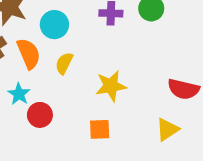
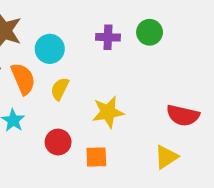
red circle: (40, 115) -> (58, 142), moved

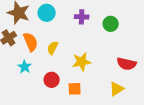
green circle: (150, 32) -> (111, 24), moved
cyan circle: (50, 49) -> (47, 13), moved

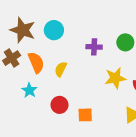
purple cross: (82, 17) -> (94, 47), moved
yellow star: (82, 62) -> (115, 78), moved

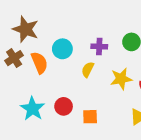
cyan circle: (54, 30) -> (62, 49), moved
yellow semicircle: (61, 69) -> (88, 70), moved
cyan star: (29, 90) -> (32, 109), moved, size x1.5

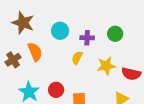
cyan circle: (62, 49) -> (60, 31), moved
brown cross: (14, 58) -> (13, 60), moved

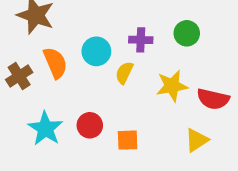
cyan circle: (60, 31) -> (96, 51), moved

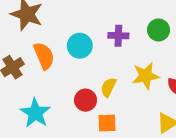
yellow semicircle: (124, 73) -> (108, 87), moved
red circle: (90, 125) -> (85, 100), moved

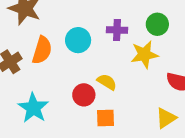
orange semicircle: (44, 56) -> (42, 50), turned 40
yellow star: (146, 76) -> (144, 55), moved
yellow semicircle: (108, 87) -> (107, 82), turned 96

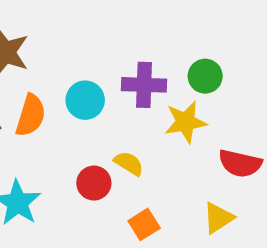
purple cross: (117, 30) -> (144, 85), size x1.4
orange square: (105, 118) -> (144, 224), moved, turned -30

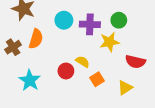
cyan circle: (85, 100) -> (64, 20), moved
orange square: (144, 224) -> (97, 79), moved

